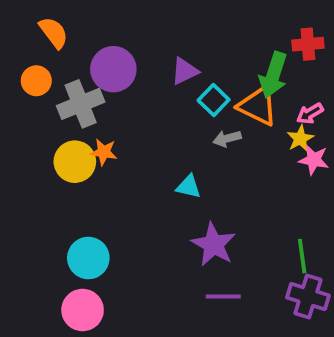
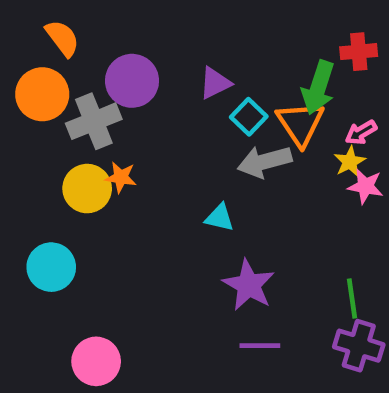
orange circle: (36, 81) -> (42, 94), size x1.5
orange triangle: (258, 106) -> (300, 123), turned 30
gray arrow: (227, 139) -> (264, 162), size x1.6
cyan circle: (88, 258) -> (51, 267), moved

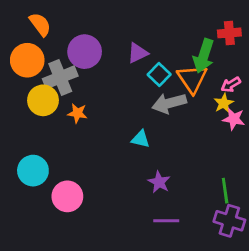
yellow circle: (87, 189) -> (43, 100), moved
purple star: (249, 285) -> (159, 182), size x0.7
pink circle: (96, 361) -> (67, 196), moved

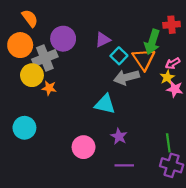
orange star: (77, 113) -> (49, 88), moved
cyan triangle: (141, 139) -> (105, 104), size x1.5
pink circle: (67, 196) -> (84, 147), moved

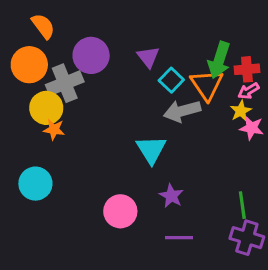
red cross: (172, 25) -> (247, 69), moved
purple triangle: (103, 40) -> (148, 57), turned -42
orange star: (49, 88) -> (54, 130), moved
cyan triangle: (105, 104) -> (151, 150), turned 45

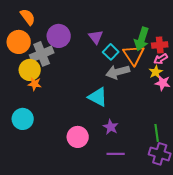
cyan triangle: (151, 150) -> (98, 97), turned -30

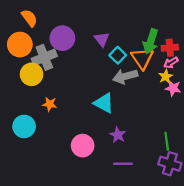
orange star: (35, 84) -> (50, 104), moved

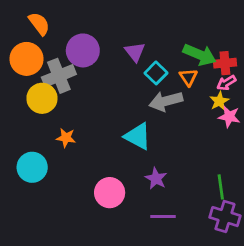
green arrow: (151, 41) -> (200, 55), turned -85
orange triangle: (142, 58) -> (188, 77), size x0.6

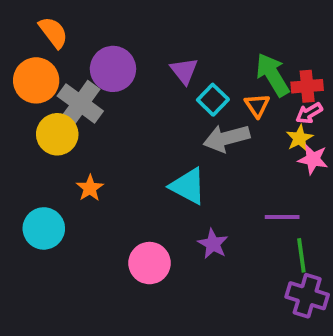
green arrow: (200, 55) -> (273, 75), turned -144
gray cross: (59, 76) -> (80, 104), turned -32
orange star: (66, 138) -> (90, 188), turned 30
purple line: (163, 217) -> (282, 217), moved

